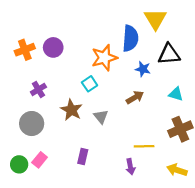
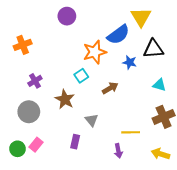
blue semicircle: (130, 38) -> (118, 35), turned 50
purple circle: (53, 47) -> (67, 16), moved
brown arrow: (135, 97) -> (110, 88), moved
gray triangle: (101, 117) -> (92, 120), moved

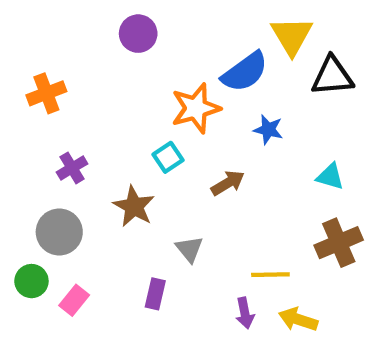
black triangle: (153, 49) -> (332, 76), moved
green circle: (17, 149) -> (31, 281), moved
yellow arrow: (160, 154) -> (298, 319), moved

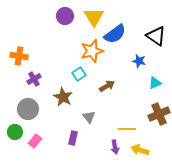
yellow triangle: (292, 36) -> (94, 17), moved
black triangle: (332, 76) -> (156, 36), turned 40
orange cross: (46, 93) -> (19, 56), moved, turned 30
blue star: (268, 130) -> (139, 61), moved
cyan triangle: (330, 176) -> (155, 83), turned -40

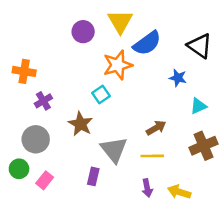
purple circle: (65, 16) -> (83, 32), moved
brown arrow: (107, 86) -> (156, 128), moved
gray triangle: (89, 117) -> (114, 150), size x1.6
yellow line: (127, 129) -> (152, 156), moved

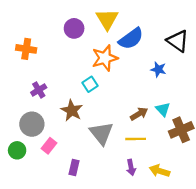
orange cross: (24, 71) -> (26, 49), moved
cyan triangle: (198, 106) -> (163, 109), moved, turned -49
purple rectangle: (93, 176) -> (74, 167), moved
pink rectangle: (45, 180) -> (49, 146), moved

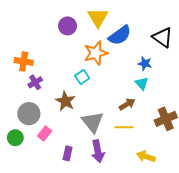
orange cross: (26, 49) -> (24, 61), moved
cyan triangle: (163, 109) -> (142, 83), moved
purple arrow: (131, 167) -> (98, 151), moved, size x1.5

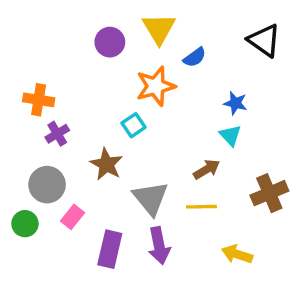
blue semicircle: (120, 35) -> (195, 57), size x0.6
black triangle: (163, 37) -> (264, 40), moved
purple rectangle: (68, 153) -> (110, 249), size x1.5

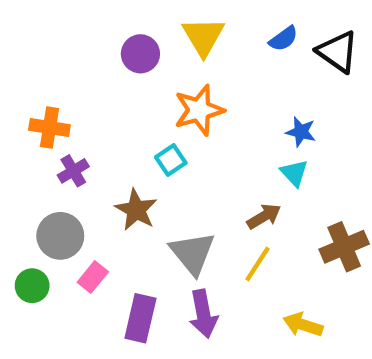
blue semicircle: (195, 57) -> (283, 39), moved
yellow line: (201, 207) -> (257, 264), turned -56

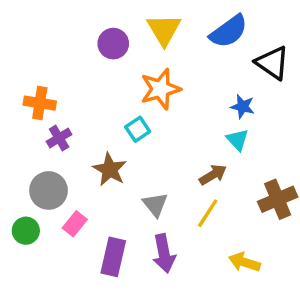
blue semicircle: (283, 39) -> (229, 31), size x1.6
black triangle: (338, 52) -> (272, 63), moved
gray triangle: (192, 253) -> (155, 204), size x0.7

